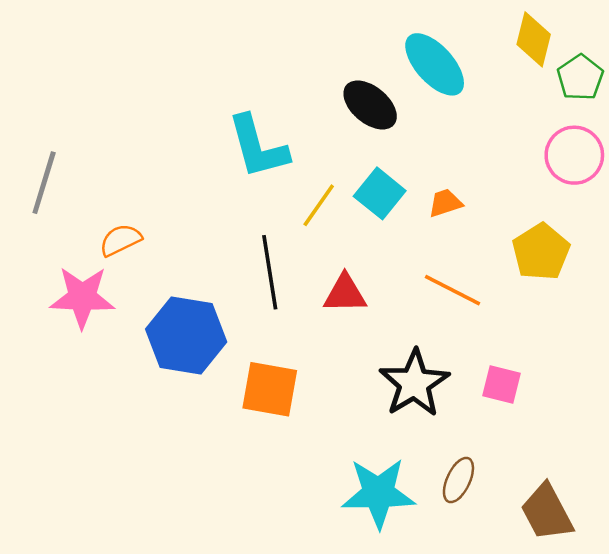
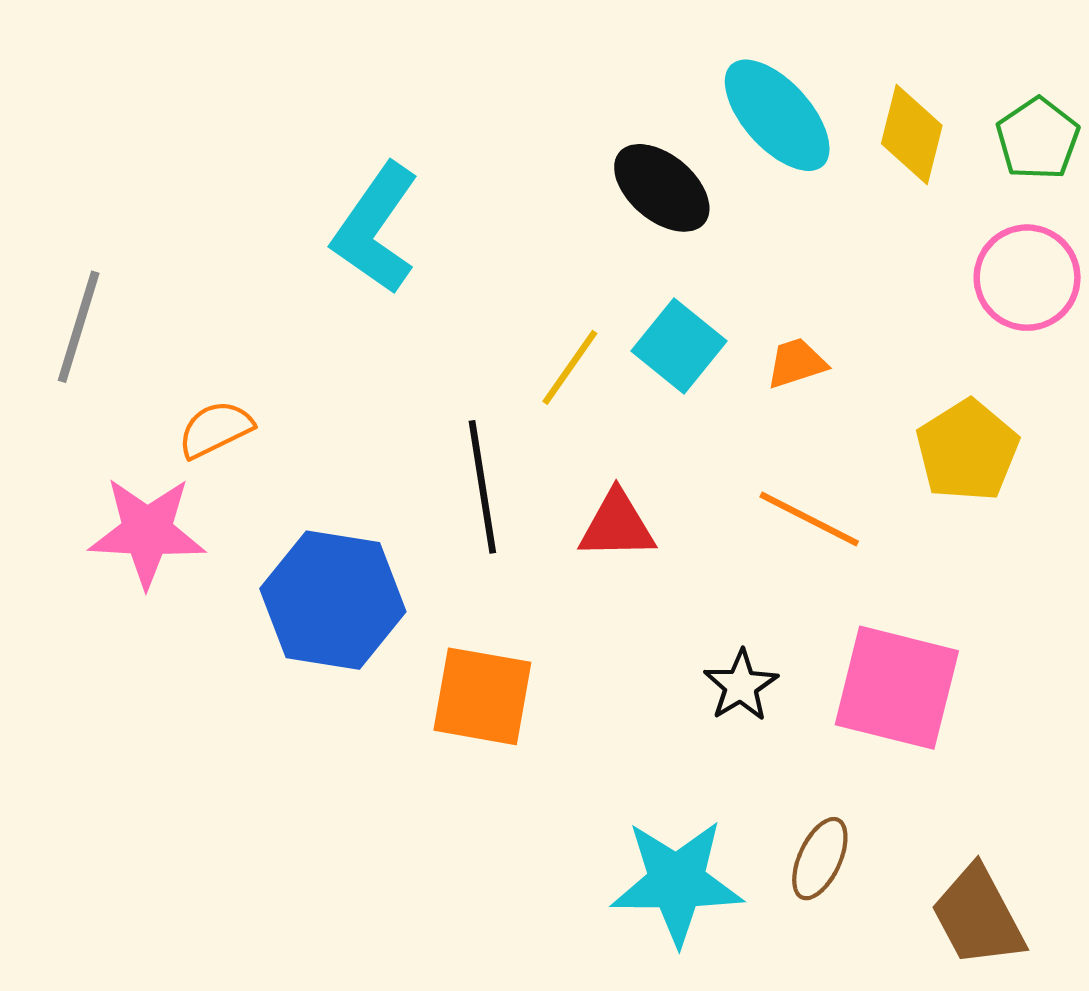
yellow diamond: (534, 39) -> (912, 134), moved
cyan L-shape: (258, 147) -> (376, 228), moved, turned 50
black star: (414, 383) -> (741, 686), size x0.6
pink square: (501, 384) -> (897, 688), size x1.8

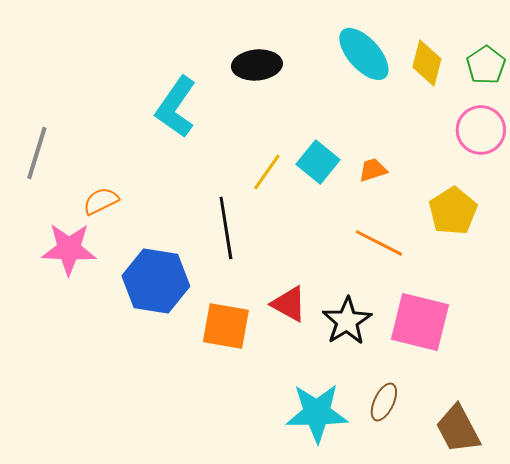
black ellipse: (662, 188) -> (257, 65), moved, turned -45
red triangle: (617, 525) -> (289, 304), moved, turned 30
black star: (741, 686) -> (347, 321), size x1.4

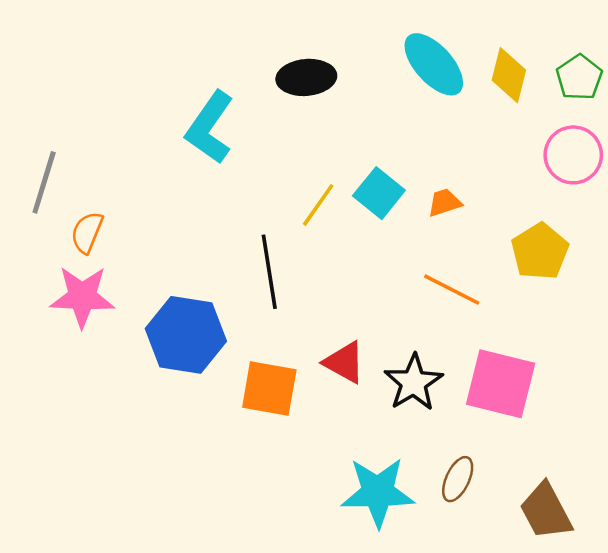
orange semicircle: (101, 201) -> (87, 232), moved, turned -42

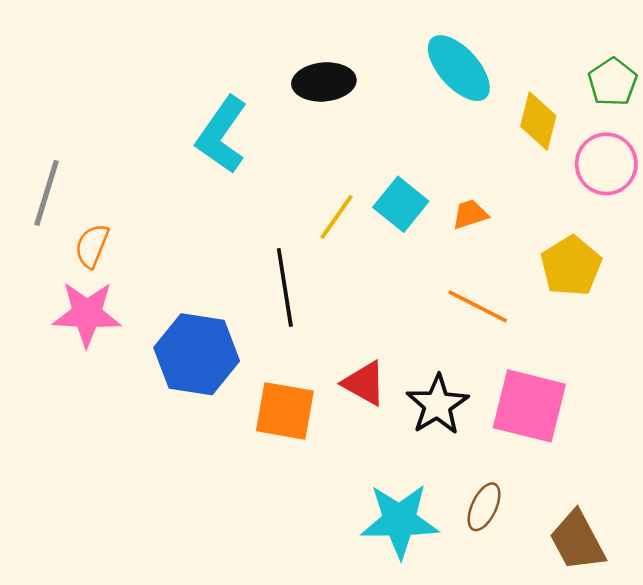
yellow diamond: (509, 75) -> (538, 121), moved

